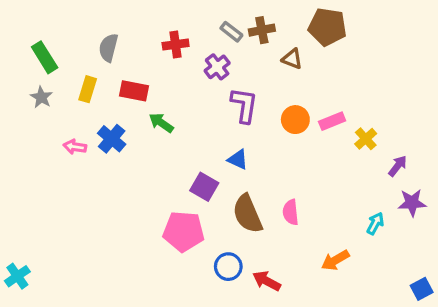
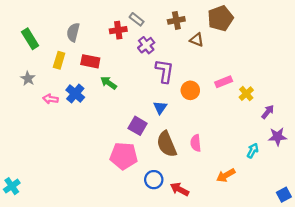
brown pentagon: (327, 27) -> (220, 18), turned -30
gray rectangle: (231, 32) -> (137, 19), moved
gray star: (41, 97) -> (28, 79), moved
orange circle: (295, 120) -> (190, 90), moved
blue triangle: (238, 160) -> (160, 108), turned 40

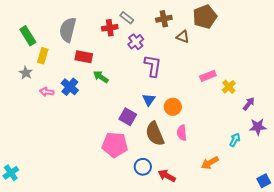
gray semicircle: (73, 32) -> (68, 30), size x1.4
yellow rectangle: (59, 60) -> (43, 56), moved
orange circle: (190, 90) -> (173, 107), moved

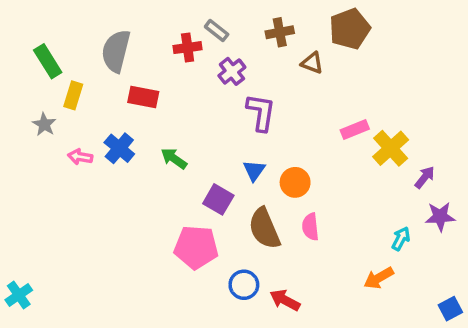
green arrow: (101, 77) -> (174, 158), moved
yellow cross: (229, 87) -> (391, 148), size x1.5
orange arrow: (210, 163) -> (379, 278), moved

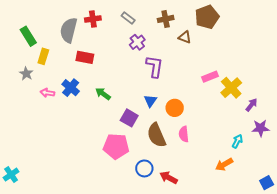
red cross: (188, 48) -> (93, 19), moved

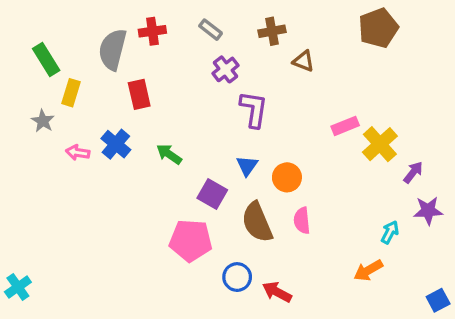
brown pentagon: (207, 17) -> (378, 28), moved
red rectangle: (85, 57) -> (139, 94), turned 66

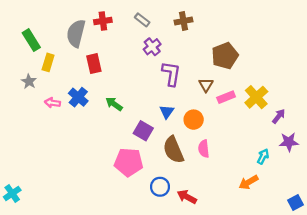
brown pentagon: (378, 28) -> (225, 56), moved
brown triangle: (304, 61) -> (206, 85), moved, turned 40
pink rectangle: (345, 126) -> (226, 97), moved

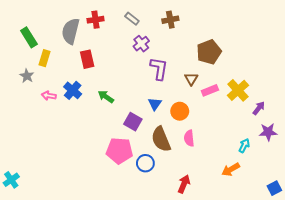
blue circle: (160, 187) -> (145, 163), moved
red arrow: (187, 197) -> (184, 184), moved, turned 84

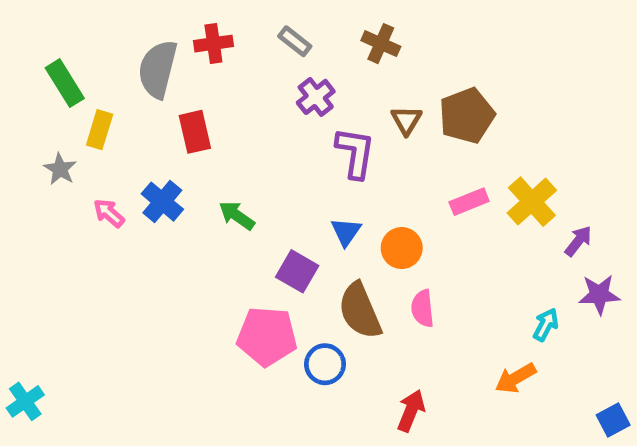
brown cross: (170, 20) -> (381, 44), turned 35
brown triangle: (191, 79) -> (406, 120), moved
pink arrow: (49, 96) -> (109, 213), turned 32

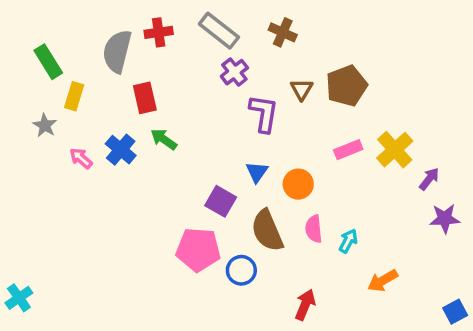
gray rectangle: (295, 41) -> (219, 31), size x1.6
green arrow: (237, 215) -> (164, 139), moved
cyan arrow: (546, 325) -> (348, 241), moved

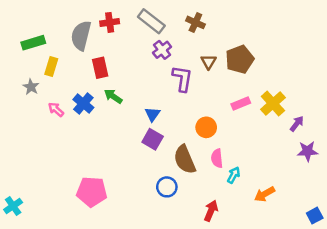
green rectangle: (48, 62) -> (33, 43), turned -75
blue triangle: (257, 172) -> (153, 114), moved
cyan arrow: (348, 241) -> (234, 175), moved
pink pentagon: (198, 250) -> (92, 192), moved

